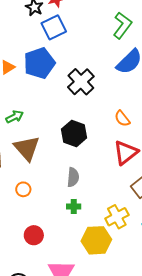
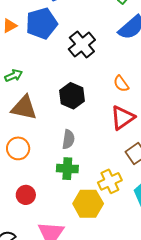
brown triangle: (27, 148) -> (24, 108), turned -40
orange circle: (23, 189) -> (18, 148), size x1.5
green cross: (74, 206) -> (67, 169), size x1.5

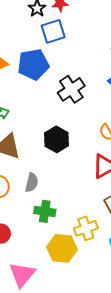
gray semicircle: (68, 139) -> (32, 182), moved

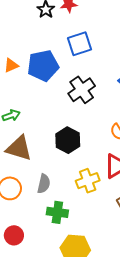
blue square: (53, 31) -> (80, 44), moved
yellow cross: (86, 228) -> (88, 181), moved

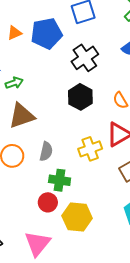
black hexagon: (68, 140) -> (80, 97), moved
brown triangle: (19, 148) -> (22, 116), turned -36
red circle: (14, 235) -> (48, 202), moved

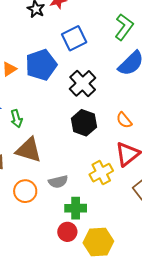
green arrow: (14, 83) -> (16, 119), turned 102
brown triangle: (22, 116) -> (29, 150), turned 44
gray semicircle: (46, 151) -> (58, 182), turned 72

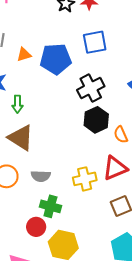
black hexagon: (84, 123) -> (96, 120), moved

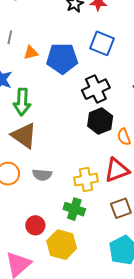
blue square: (95, 42) -> (102, 43), turned 30
green arrow: (17, 104) -> (22, 102), size x1.5
green cross: (50, 206) -> (74, 209), moved

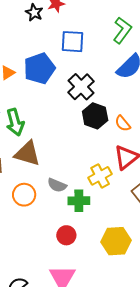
gray semicircle: (42, 175) -> (57, 185), turned 36
green cross: (74, 209) -> (79, 201), moved
yellow hexagon: (62, 245) -> (116, 241), moved

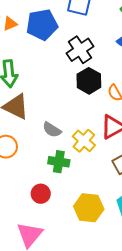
yellow cross: (100, 176) -> (84, 141), turned -30
gray semicircle: (57, 185) -> (52, 130), moved

